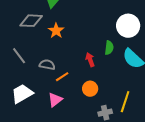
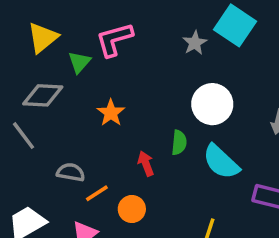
orange star: (56, 31) -> (111, 113), moved
gray line: (19, 56) -> (23, 136), moved
orange circle: (90, 89) -> (132, 209), moved

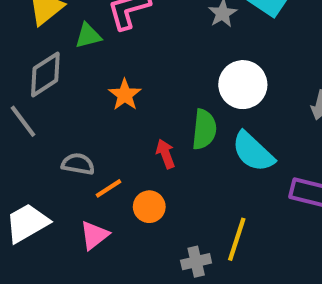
green triangle: (79, 62) -> (88, 36), turned 35
gray diamond: (43, 95) -> (45, 74), turned -36
green semicircle: (179, 143) -> (204, 129), size x1.4

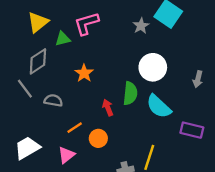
gray semicircle: (78, 164) -> (53, 100), moved

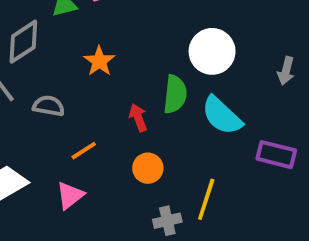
orange circle: (98, 138) -> (148, 168), moved

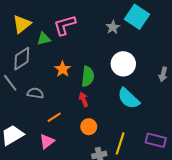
green semicircle: (175, 94) -> (88, 76), moved
purple rectangle: (276, 155) -> (156, 140), moved

